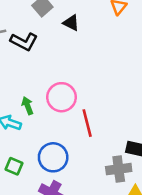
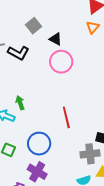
pink circle: (61, 97) -> (61, 62), moved

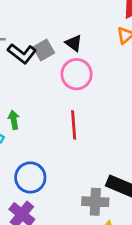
gray square: (33, 26) -> (44, 50), moved
red line: (66, 117) -> (74, 125), moved

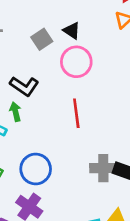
black L-shape: (22, 53) -> (24, 86), moved
gray cross: (95, 202) -> (103, 168), moved

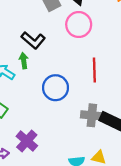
red line: (76, 113) -> (94, 70), moved
blue circle: (36, 169) -> (56, 88), moved

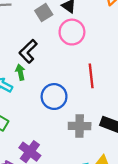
black L-shape: (33, 40) -> (28, 51), turned 100
gray cross: (92, 115) -> (80, 126), moved

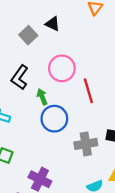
pink circle: (72, 32) -> (62, 68), moved
green arrow: (20, 72) -> (42, 97), moved

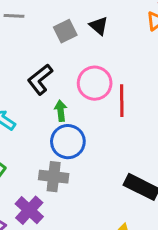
red line: (88, 91) -> (122, 101), moved
gray cross: (86, 144) -> (54, 177), moved

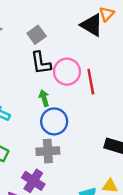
black triangle: (99, 26) -> (92, 25), moved, size x1.5
black L-shape: (40, 79) -> (41, 63), moved, turned -50

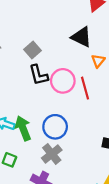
orange triangle: (107, 14) -> (98, 61), moved
green arrow: (44, 98) -> (23, 128), moved, size x1.6
gray cross: (48, 151) -> (52, 154), turned -30

